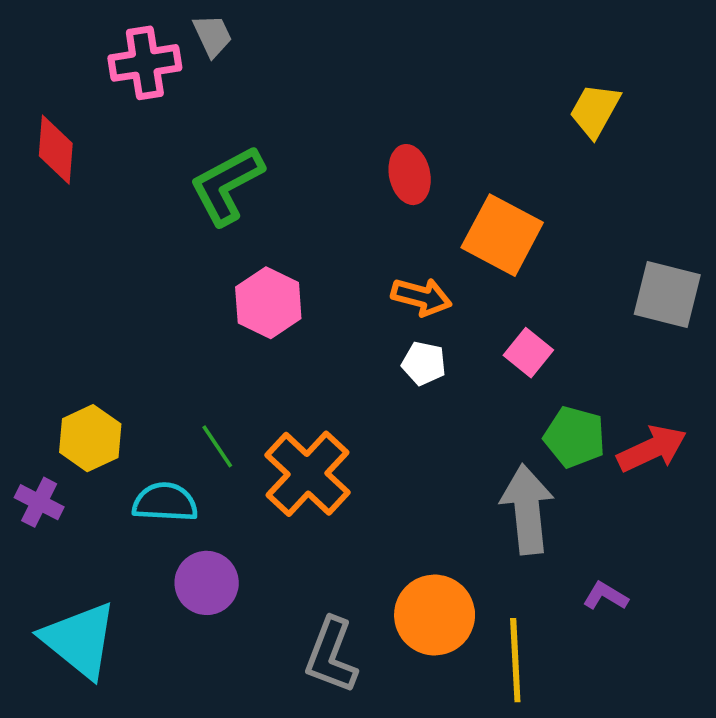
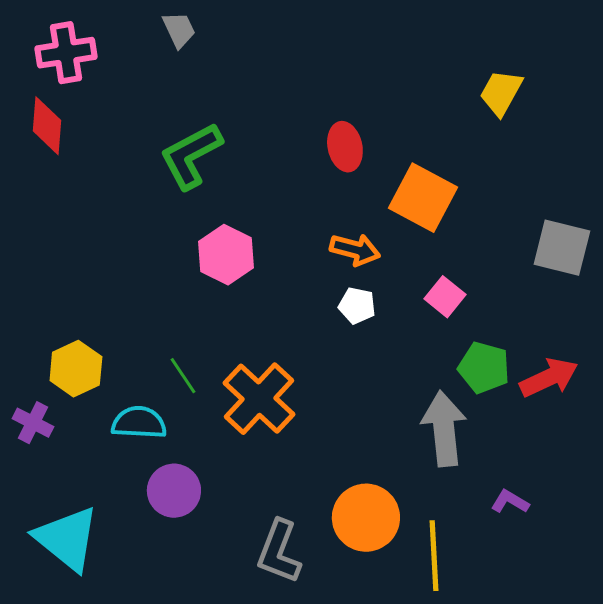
pink cross: (145, 63) -> (66, 53), moved

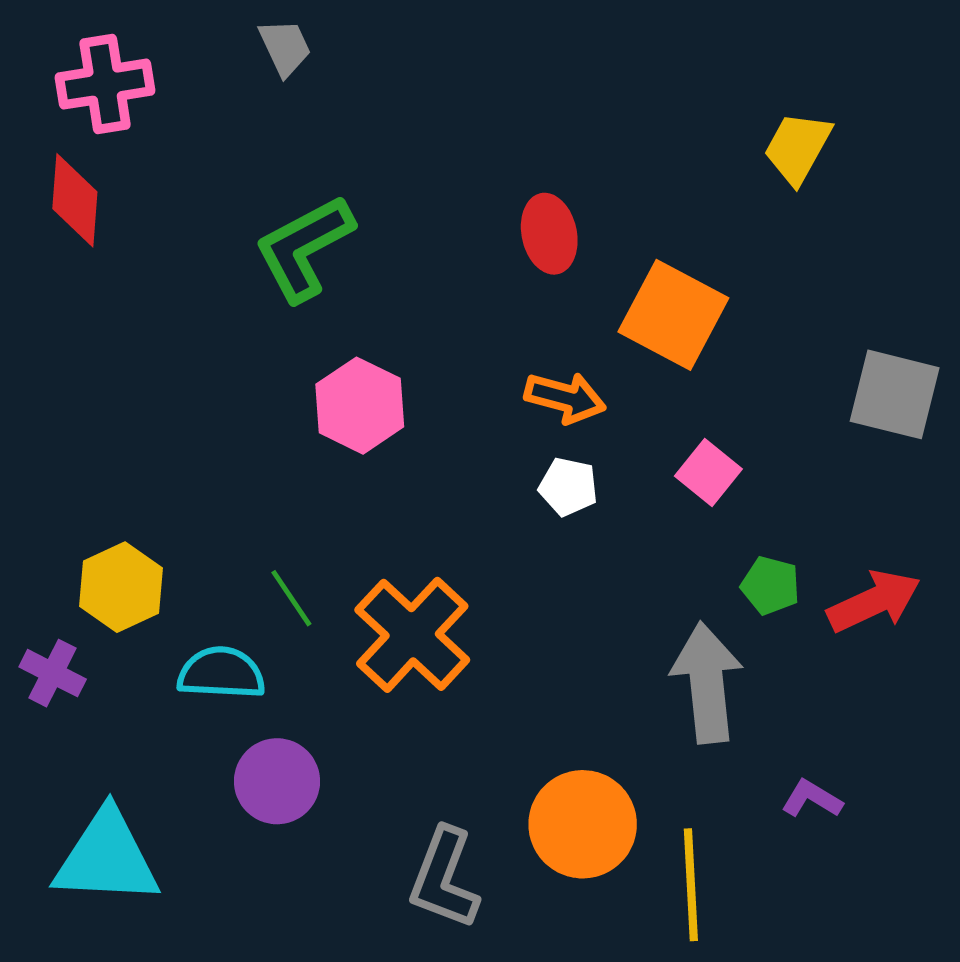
green pentagon: (484, 368) -> (770, 585), size x0.7
cyan triangle: (67, 539) -> (107, 858), turned -36

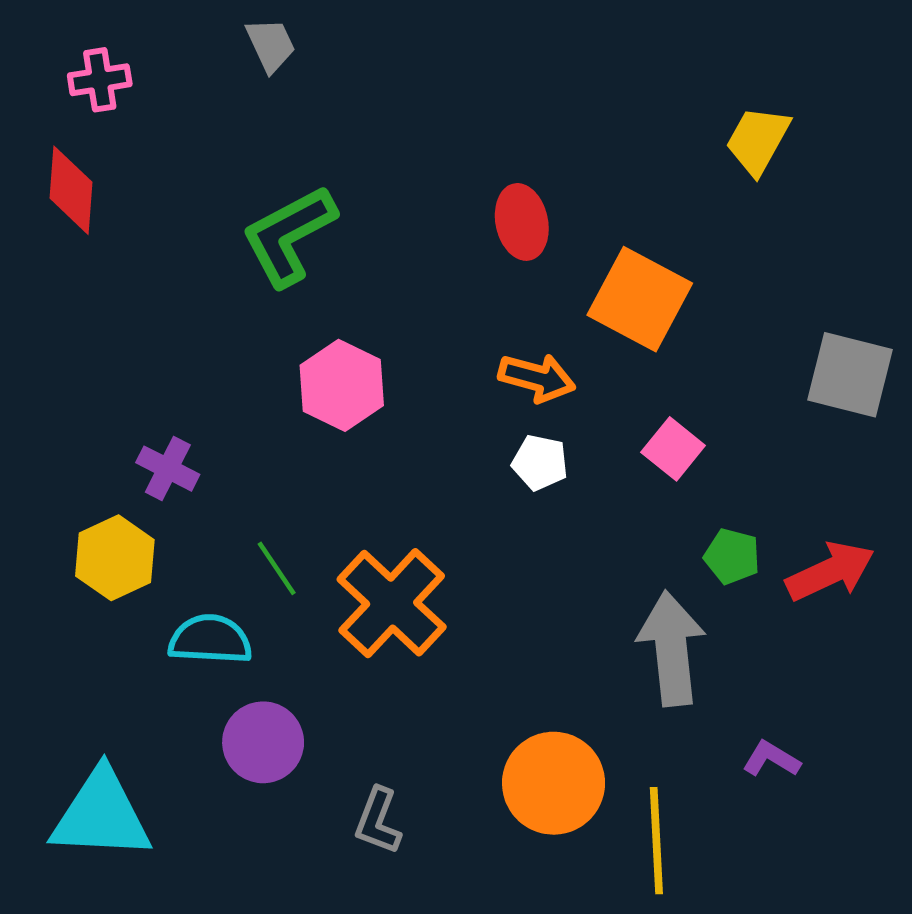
pink cross: (105, 84) -> (100, 80), size x0.7
purple cross: (53, 673) -> (168, 469), moved
gray L-shape: (444, 878) -> (378, 821), moved, size x0.7

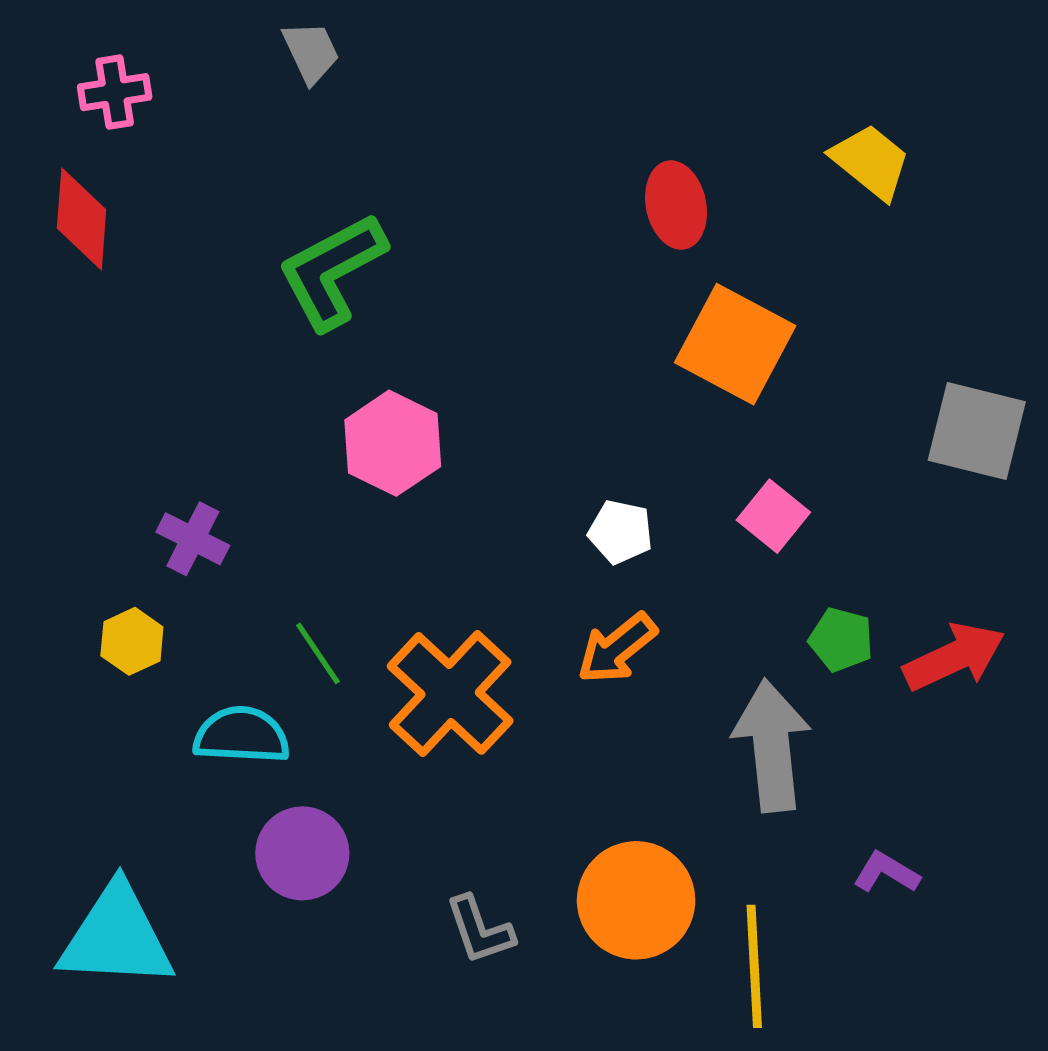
yellow trapezoid: (758, 140) -> (871, 162), turned 100
red ellipse: (522, 222) -> (676, 205), moved
orange arrow: (537, 378) -> (617, 648), moved, turned 126
yellow hexagon: (115, 558) -> (132, 641), size x0.7
gray L-shape: (378, 821) -> (480, 930), moved, turned -40

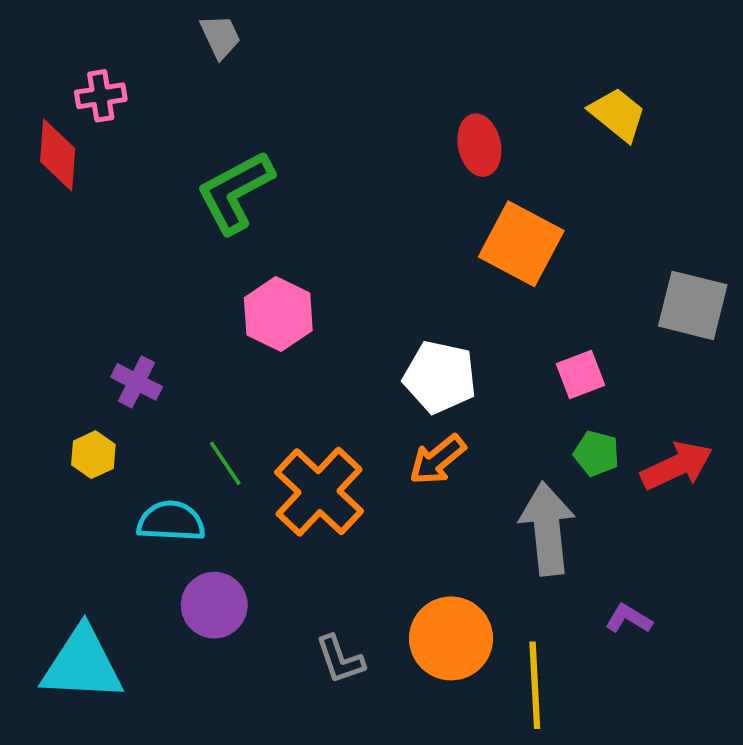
pink cross: (115, 92) -> (101, 96), moved
pink square: (773, 516) -> (580, 375), moved, turned 30
white pentagon: (620, 532) -> (440, 377), size x1.6

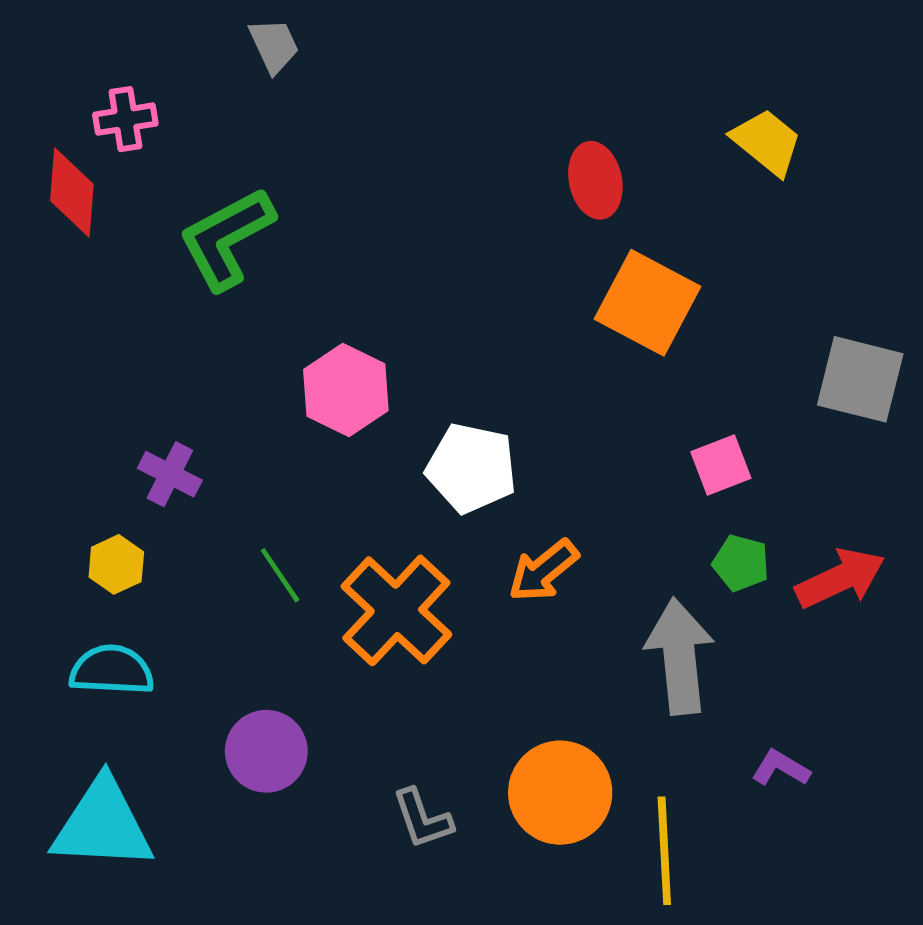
green L-shape: (235, 192) -> (226, 238), moved
white pentagon: (440, 377) -> (471, 468), moved
cyan semicircle: (171, 521) -> (112, 670), moved

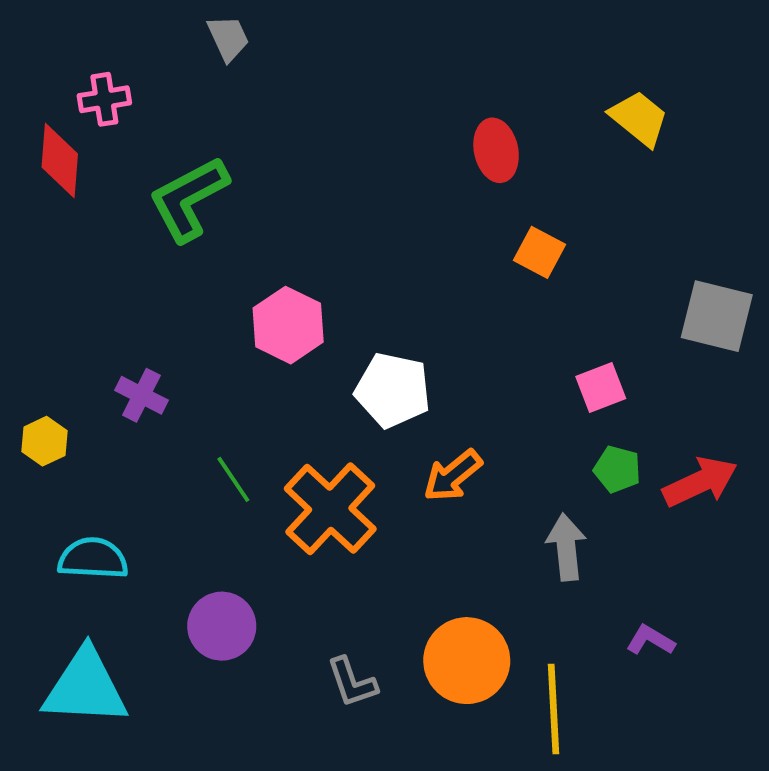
orange square: (647, 303) -> (539, 252), size x0.6
yellow hexagon: (116, 564) -> (44, 441), moved
gray arrow: (680, 656) -> (566, 547), size x0.7

